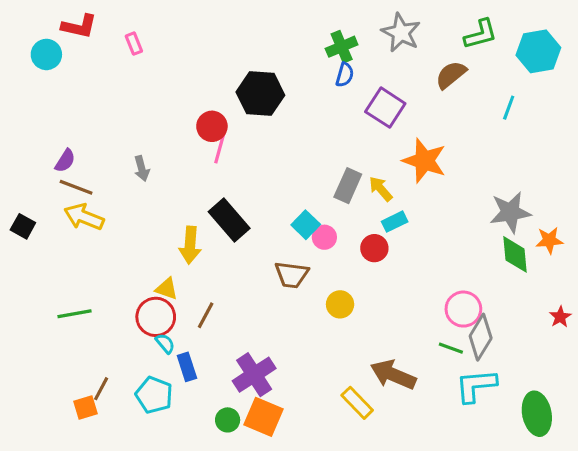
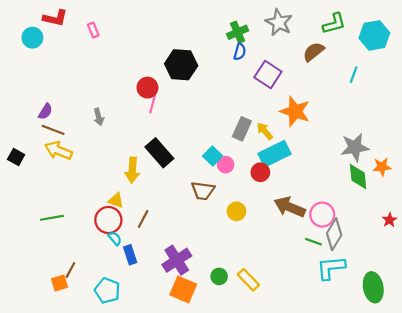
cyan rectangle: (395, 222) -> (274, 154), size x1.8
brown arrow: (393, 375) -> (290, 207), moved
cyan pentagon: (154, 395) -> (107, 291), moved
green circle: (228, 420) -> (219, 276), moved

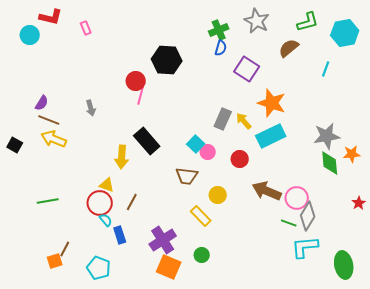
cyan rectangle: (274, 154) -> (271, 136), moved
yellow rectangle: (248, 280) -> (201, 216), moved

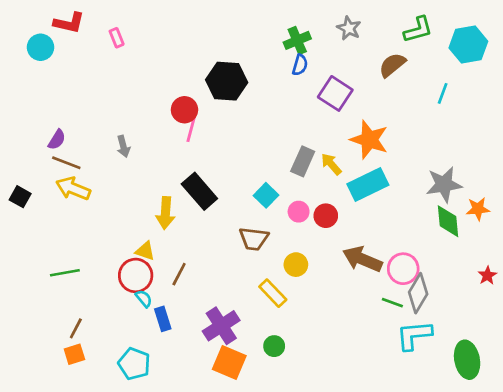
gray star: (257, 21) -> (349, 28), size x0.7
pink circle: (208, 152) -> (299, 212), moved
brown line: (65, 249) -> (76, 328), moved

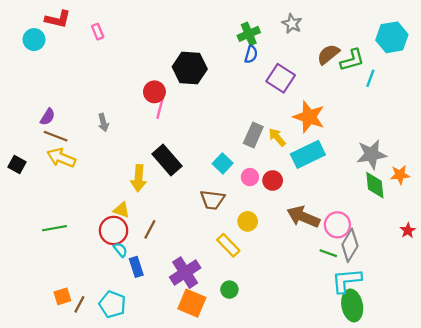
green L-shape: (418, 30) -> (352, 60), moved
brown line: (76, 328) -> (79, 304), moved
green ellipse: (467, 360) -> (352, 305), moved

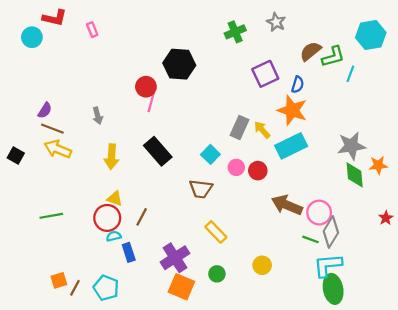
blue semicircle: (251, 54) -> (298, 85), moved
purple square: (281, 78) -> (265, 74), turned 32
yellow arrow: (139, 178) -> (112, 157), moved
yellow circle: (248, 221) -> (262, 265), moved
cyan semicircle: (120, 250) -> (114, 236), turned -64

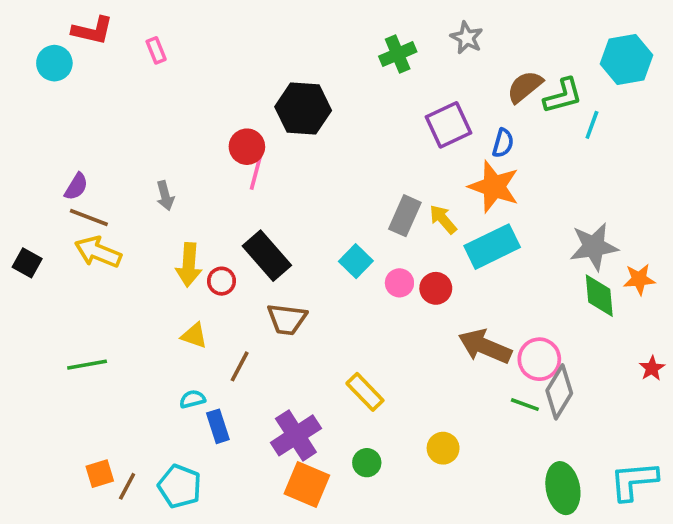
brown trapezoid: (201, 189) -> (287, 319), moved
red circle: (107, 218) -> (221, 281), moved, size x0.6
cyan L-shape: (328, 265) -> (634, 481), moved

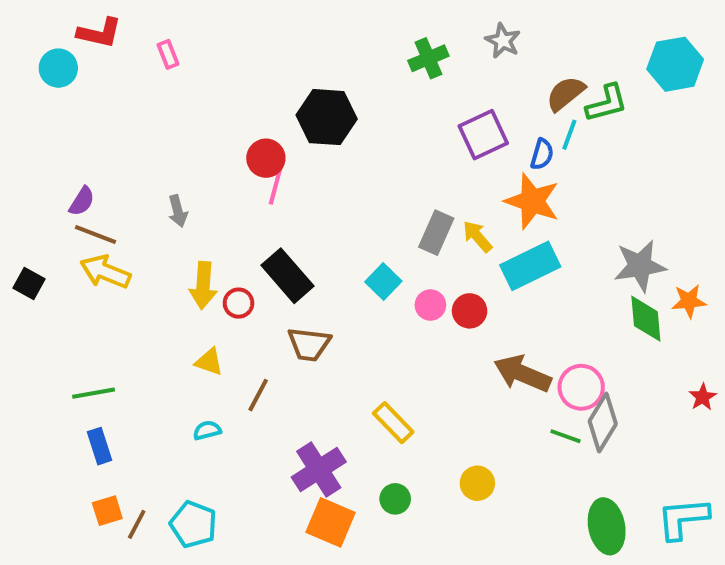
cyan line: (592, 125) -> (569, 135), moved
blue rectangle: (218, 426) -> (99, 446), moved

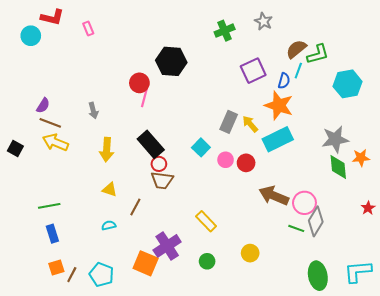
cyan hexagon: (675, 64) -> (348, 84), moved
red circle: (238, 303) -> (159, 164), moved
orange square: (331, 522) -> (146, 263), moved

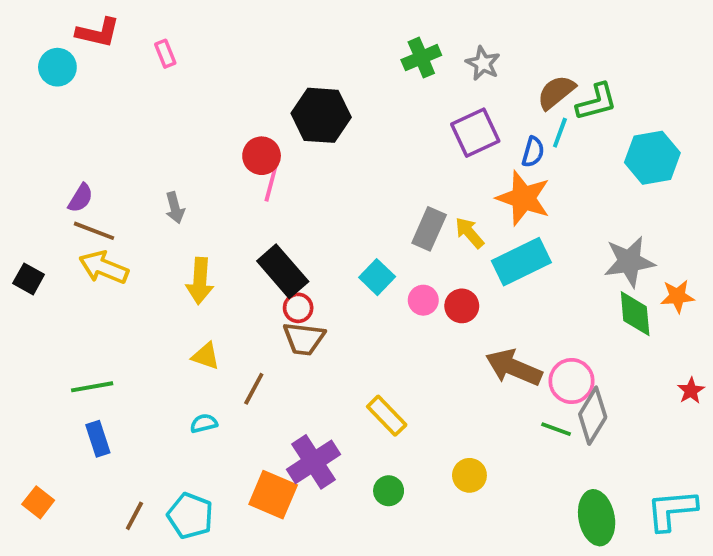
gray star: (263, 21) -> (483, 63), moved
orange square: (56, 267) -> (38, 502), moved, turned -35

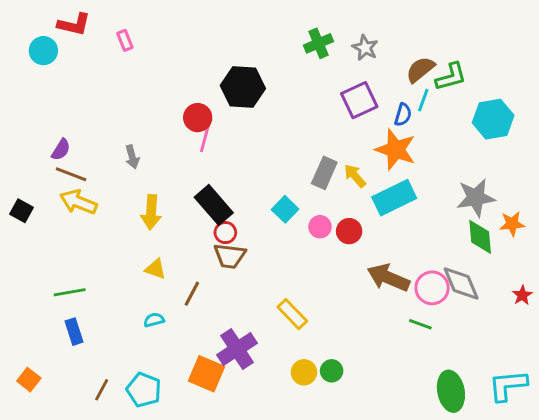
gray diamond: (593, 416) -> (461, 284), moved, turned -54
yellow circle: (469, 475) -> (304, 372), moved
green circle: (389, 491) -> (332, 371), moved

